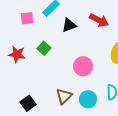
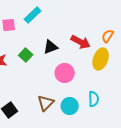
red arrow: (99, 20) -> (81, 42), moved
black triangle: (69, 25) -> (51, 47), moved

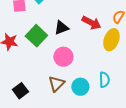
green square: (26, 55) -> (36, 36), size x1.5
pink circle: (65, 73) -> (63, 57), moved

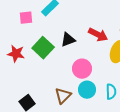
pink circle: (63, 57) -> (82, 69), moved
cyan circle: (80, 87) -> (87, 90), moved

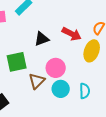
green square: (43, 48) -> (17, 62), moved, turned 35
brown triangle: (63, 96) -> (37, 81), moved

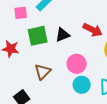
green square: (17, 62) -> (38, 36), moved
brown triangle: (37, 81) -> (43, 72), moved

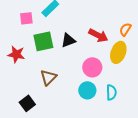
pink circle: (77, 64) -> (92, 67), moved

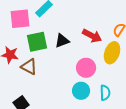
pink square: (26, 18) -> (20, 19), size x1.5
brown triangle: (48, 77) -> (29, 67), moved, turned -48

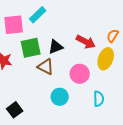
brown triangle: (29, 67) -> (46, 67), moved
cyan circle: (81, 91) -> (60, 97), moved

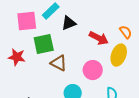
orange semicircle: (113, 36) -> (126, 32), turned 112
black triangle: (56, 47) -> (69, 23), moved

